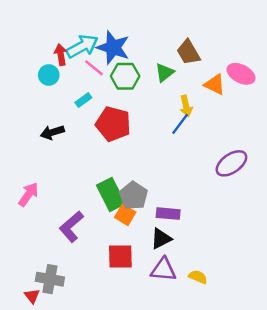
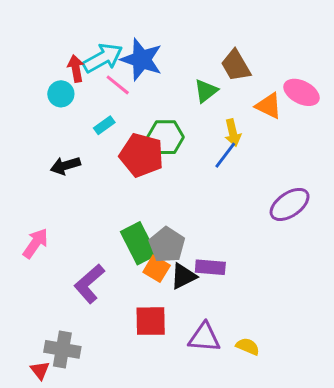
green hexagon: (125, 76) -> (166, 137), moved
black triangle: (161, 239) -> (183, 276), moved

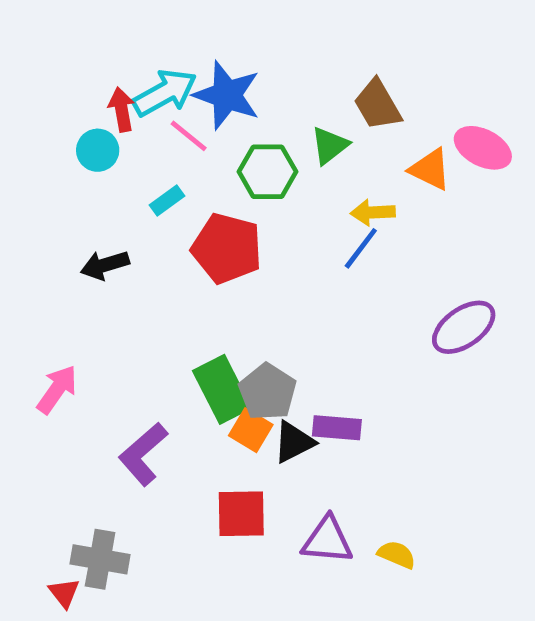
yellow arrow: (233, 133) -> (373, 212), turned 100
green hexagon: (166, 137) -> (268, 172), moved

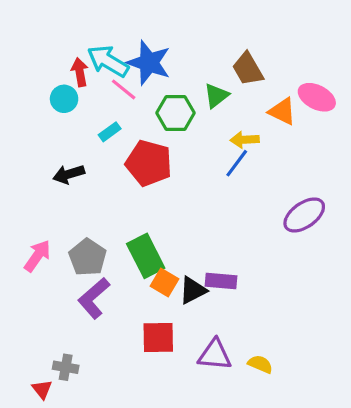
cyan arrow: (165, 93) -> (108, 61), turned -120
gray pentagon: (268, 392) -> (88, 257), moved
gray cross: (100, 559) -> (66, 367), size x0.7

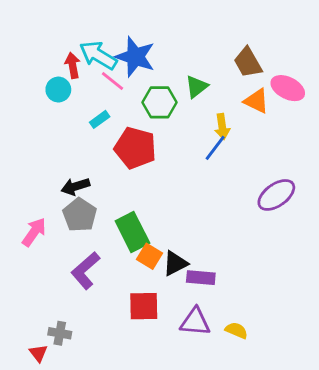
brown trapezoid: (248, 69) -> (248, 62), moved
yellow arrow: (245, 140) -> (222, 127), turned -95
black arrow: (69, 174) -> (75, 186), moved
gray pentagon: (88, 257) -> (80, 215), moved
purple rectangle: (221, 281) -> (201, 278), moved

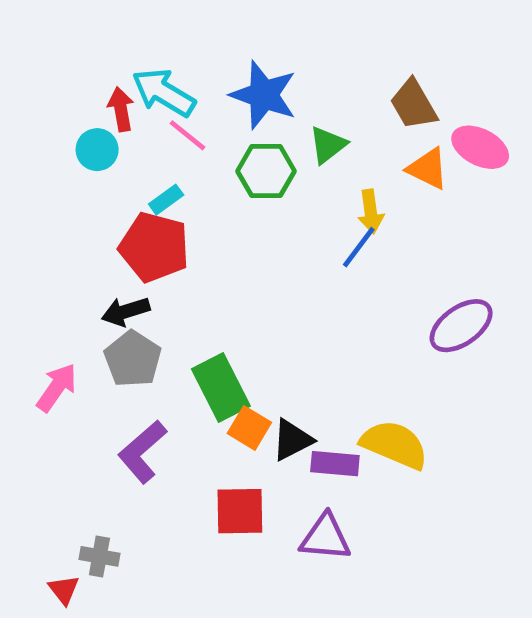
blue star: (135, 57) -> (264, 95), moved
red pentagon: (135, 148) -> (154, 247), moved
yellow semicircle: (236, 330) -> (394, 445), moved, size x1.8

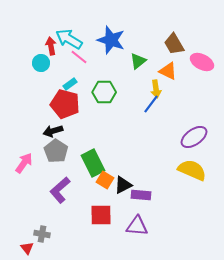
orange triangle: (428, 169) -> (168, 71), moved
green hexagon: (266, 171) -> (104, 92), moved
yellow semicircle: (394, 445) -> (192, 170), moved

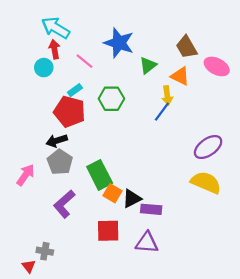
cyan arrow: (69, 39) -> (56, 28), moved

